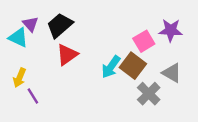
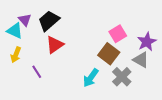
purple star: (171, 30) -> (147, 42), moved, turned -30
cyan arrow: (111, 67) -> (91, 78), moved
yellow arrow: (19, 78) -> (16, 55), moved
purple line: (33, 96) -> (37, 72), moved

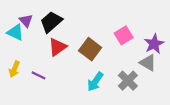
brown square: (109, 54) -> (90, 49), moved
yellow arrow: (16, 55) -> (14, 69), moved
purple line: (37, 72) -> (39, 75), turned -32

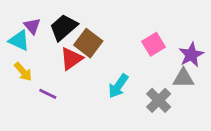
brown square: (90, 49) -> (88, 43), moved
gray triangle: (148, 63) -> (183, 78), turned -30
yellow arrow: (14, 69) -> (23, 72), moved, turned -63
cyan arrow: (95, 82) -> (118, 86), moved

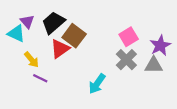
yellow arrow: (23, 72) -> (32, 60), moved
cyan arrow: (118, 86) -> (97, 84), moved
gray cross: (159, 100) -> (126, 60), moved

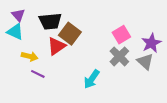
purple triangle: (27, 22) -> (18, 15), moved
black trapezoid: (53, 23) -> (50, 21), turned -145
yellow arrow: (32, 60) -> (30, 56), turned -35
gray triangle: (154, 65) -> (145, 62), turned 42

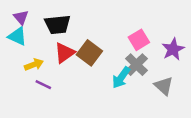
brown square: (70, 34) -> (89, 53), moved
yellow arrow: (30, 56) -> (34, 65), turned -35
gray triangle: (145, 62) -> (164, 86), moved
cyan arrow: (92, 79) -> (121, 78), moved

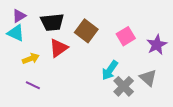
purple triangle: (21, 17) -> (19, 16), turned 40
brown square: (89, 53) -> (86, 31), moved
gray cross: (136, 65) -> (124, 86), moved
purple line: (43, 85) -> (33, 85), moved

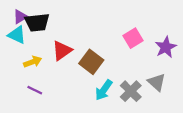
black trapezoid: (52, 22) -> (37, 22), moved
brown square: (86, 31) -> (91, 62), moved
cyan arrow: (110, 70) -> (104, 90), moved

